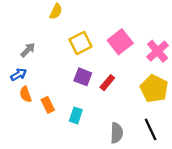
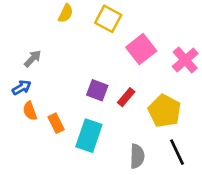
yellow square: (80, 43) -> (108, 19), moved, turned -35
yellow pentagon: (154, 89) -> (165, 111), moved
cyan rectangle: (76, 115) -> (89, 136), size x1.6

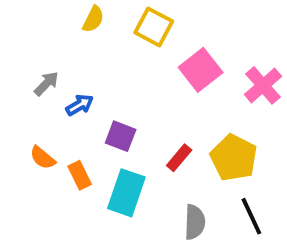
blue arrow: (22, 88) -> (80, 105), moved
purple square: (97, 90) -> (121, 136), moved
red rectangle: (126, 97) -> (179, 158), moved
orange semicircle: (30, 111) -> (43, 158), turned -30

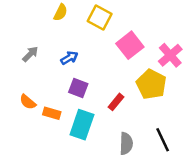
blue arrow: (80, 105) -> (69, 58), moved
yellow pentagon: (234, 158) -> (151, 84), moved
orange rectangle: (80, 175) -> (52, 113), turned -48

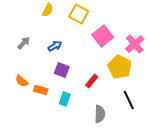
cyan rectangle: (82, 125) -> (65, 99), size x0.6
black line: (163, 140) -> (129, 100), moved

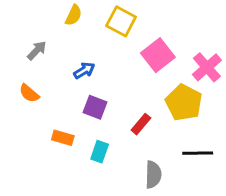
gray arrow: (24, 43) -> (37, 50), moved
orange semicircle: (22, 81) -> (29, 93), moved
black line: (129, 100) -> (198, 153), turned -66

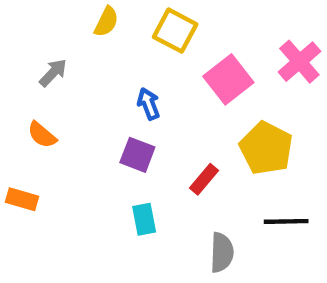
pink cross: (207, 67) -> (299, 62), moved
blue arrow: (84, 70) -> (149, 104), moved, turned -80
orange rectangle: (63, 138) -> (22, 199), moved
cyan rectangle: (100, 152) -> (144, 219), turned -30

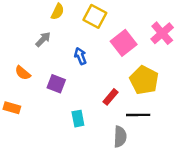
gray arrow: (53, 73) -> (43, 39), moved
purple square: (137, 155) -> (56, 84), moved
black line: (286, 221) -> (138, 115), moved

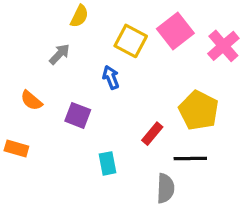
yellow square: (95, 16) -> (131, 41), moved
pink square: (124, 43) -> (175, 31), moved

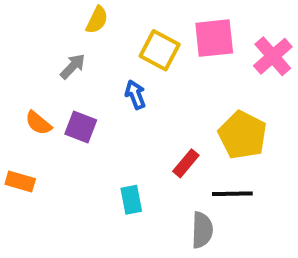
pink square: (175, 31) -> (214, 38), turned 32
purple square: (78, 115) -> (81, 127), moved

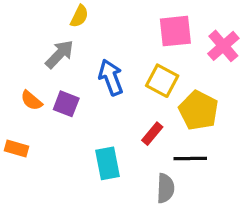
yellow square: (160, 50) -> (162, 81), moved
gray arrow: (73, 66) -> (60, 54), size x1.4
blue arrow: (135, 95) -> (111, 77), size x1.5
cyan rectangle: (131, 200) -> (108, 163), size x1.4

